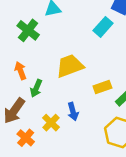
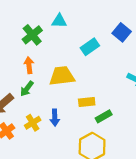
cyan rectangle: (103, 27) -> (90, 47), moved
orange arrow: (20, 71) -> (29, 65), moved

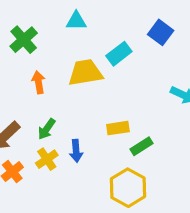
green cross: (32, 35) -> (24, 40), moved
yellow trapezoid: (62, 76) -> (85, 73), moved
green arrow: (27, 89) -> (47, 129), moved

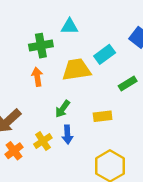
green cross: (24, 40) -> (41, 46), moved, turned 30
green arrow: (47, 129) -> (63, 109), moved
green rectangle: (142, 146) -> (128, 83), moved

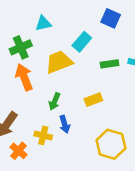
orange arrow: (37, 77) -> (24, 77), size x1.5
green rectangle: (128, 83) -> (109, 64), turned 36
yellow cross: (43, 141) -> (43, 135), turned -30

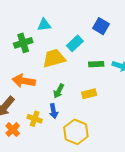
orange arrow: (24, 77) -> (24, 81), moved, turned -65
yellow rectangle: (93, 100) -> (89, 94), moved
green arrow: (55, 101) -> (59, 91), moved
yellow hexagon: (111, 144) -> (76, 132), moved

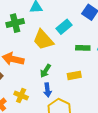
yellow trapezoid: (54, 58) -> (43, 40), turned -120
blue arrow: (54, 111) -> (47, 90), moved

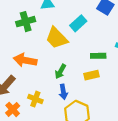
green rectangle: (83, 48) -> (98, 56), moved

